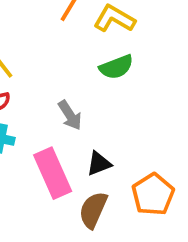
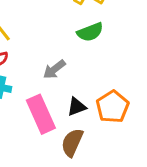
gray arrow: (70, 115) -> (54, 69), turned 85
orange pentagon: (153, 194) -> (112, 107), moved

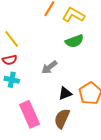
pink rectangle: (41, 114) -> (30, 114), moved

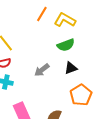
black triangle: (65, 93) -> (71, 68), moved

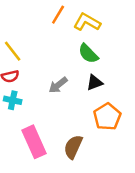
green semicircle: (66, 45) -> (88, 54), turned 66

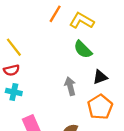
black triangle: (95, 83) -> (100, 77), moved
gray arrow: (58, 85) -> (70, 86), moved, turned 114

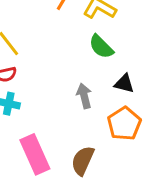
black triangle: (100, 77) -> (124, 84), turned 35

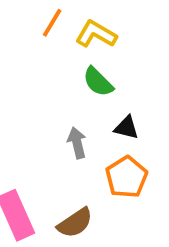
brown semicircle: (83, 161) -> (75, 223), turned -148

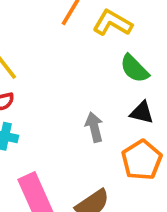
green semicircle: (98, 82) -> (134, 69), moved

